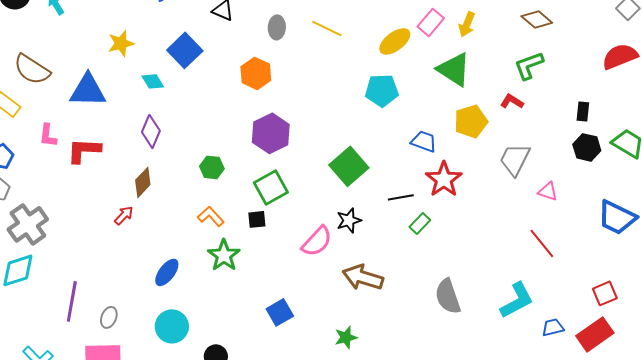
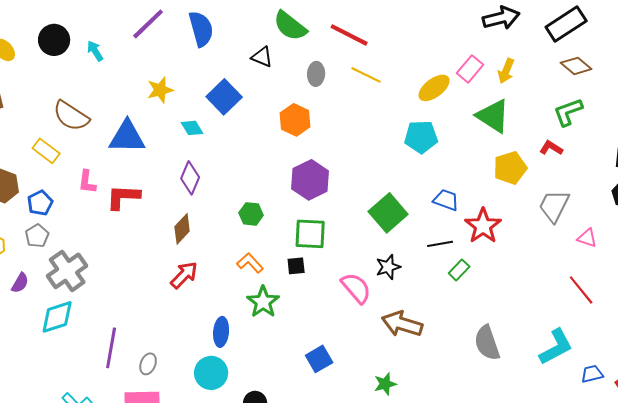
blue trapezoid: (424, 141) -> (446, 200), moved
green square: (271, 187) -> (310, 234), turned 32
red arrow: (124, 215) -> (184, 275), moved, size x1.4
pink semicircle: (317, 241) -> (356, 288), turned -84
blue ellipse: (167, 272) -> (221, 332), moved, turned -32

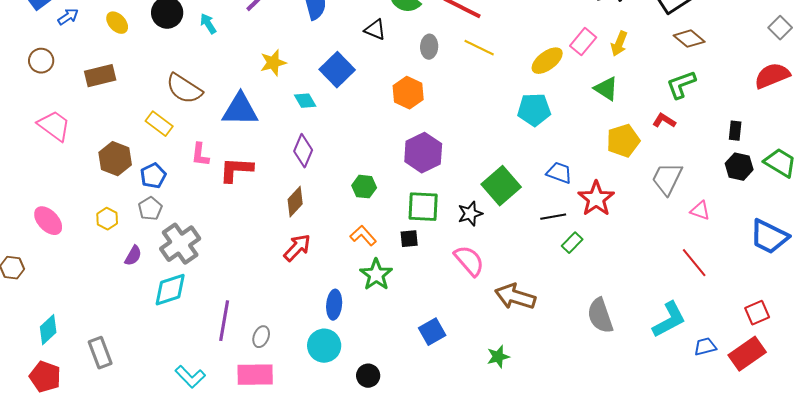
green triangle: (493, 116) -> (606, 89), size x0.7
black star: (388, 267) -> (470, 214), moved

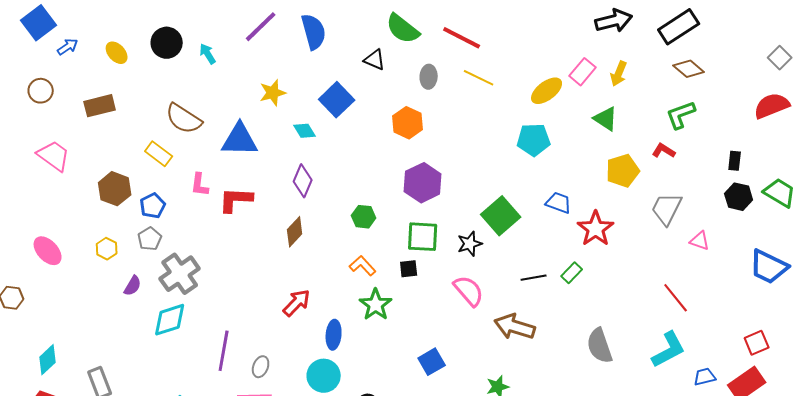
black line: (553, 217) -> (534, 278), moved
red arrow: (297, 248) -> (297, 303), moved
red line: (694, 263) -> (676, 298), moved

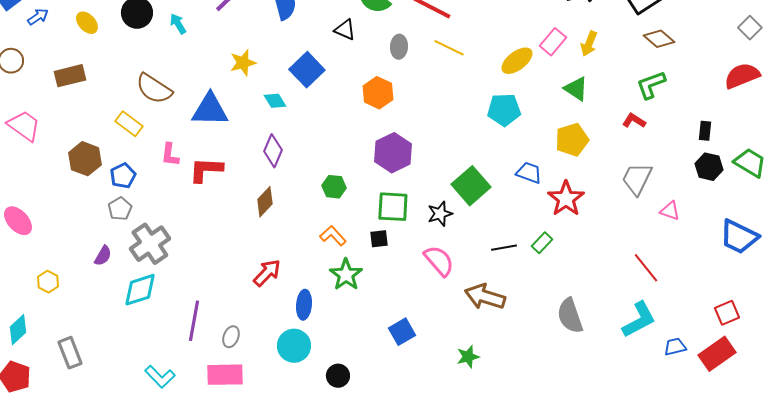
yellow pentagon: (623, 171) -> (572, 140), moved
yellow hexagon: (107, 249) -> (48, 282), moved

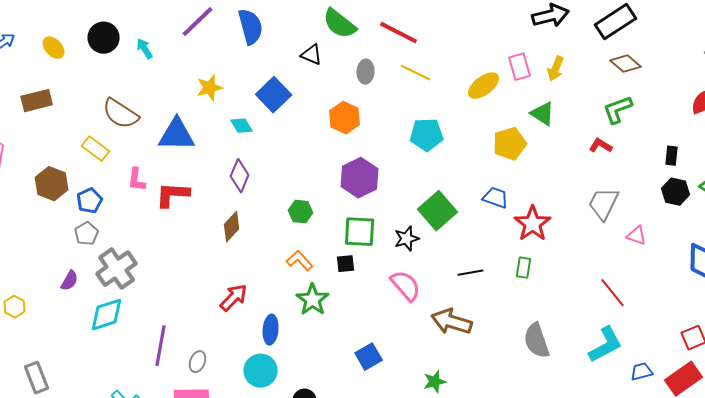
pink rectangle: (553, 42) -> (520, 67), turned -56
cyan pentagon: (504, 110) -> (427, 135), moved
yellow pentagon: (572, 140) -> (510, 144), moved
green rectangle: (542, 243) -> (524, 268), moved, turned -35

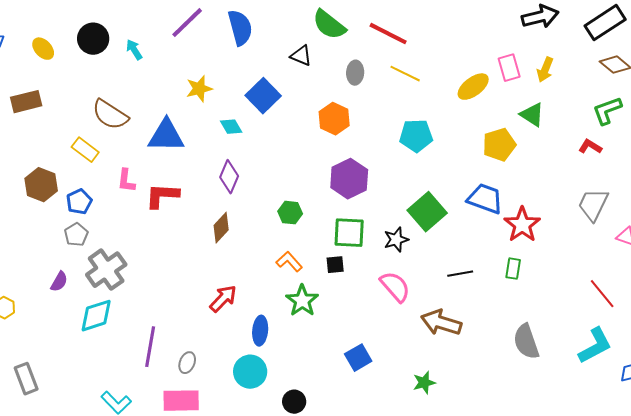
blue trapezoid: (496, 198) -> (485, 199), size x1.4

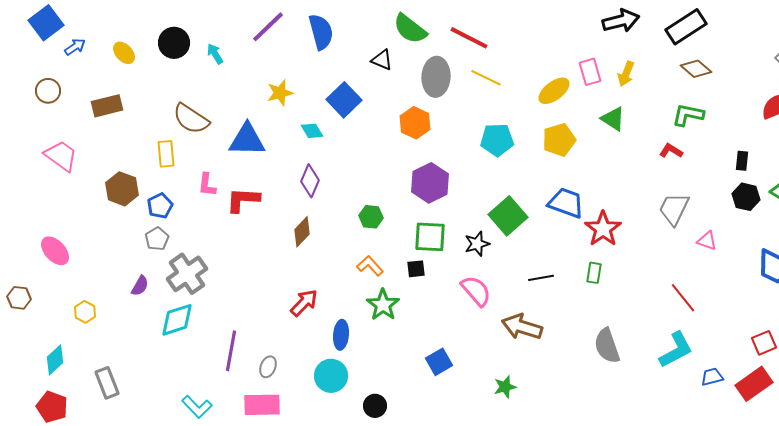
gray ellipse: (355, 73) -> (436, 77), size x1.6
green L-shape: (607, 111) -> (688, 115), turned 32
yellow pentagon: (499, 145) -> (559, 140), moved
yellow rectangle: (85, 150) -> (166, 154), turned 48

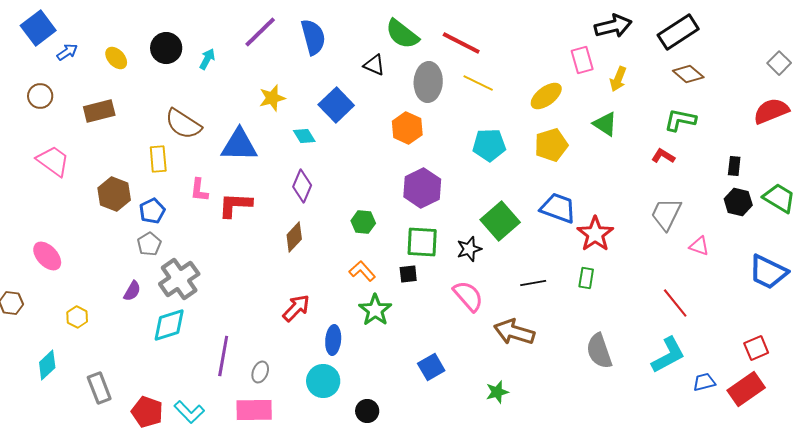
cyan arrow: (215, 54) -> (207, 59), turned 60
pink rectangle: (590, 72) -> (582, 60), moved
red pentagon: (52, 407) -> (147, 412), moved

